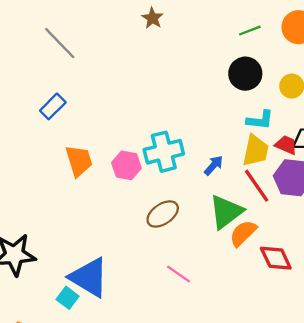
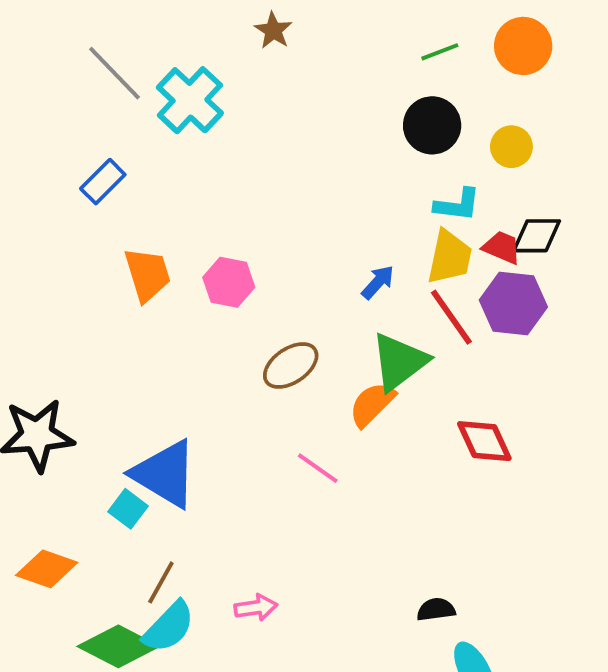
cyan cross: (164, 152) -> (190, 100), moved, turned -33
orange semicircle: (243, 233) -> (372, 404), moved

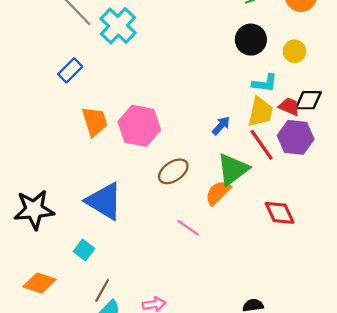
pink hexagon: (229, 282) -> (139, 126), size x1.5
blue triangle: (165, 474) -> (104, 201), moved

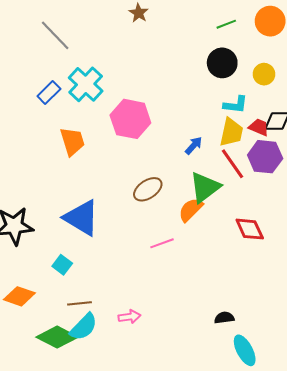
cyan cross: (118, 26) -> (86, 84), moved
pink hexagon: (139, 126) -> (130, 119), moved
pink line: (188, 228) -> (162, 243), turned -55
brown line: (102, 290) -> (80, 303), turned 55

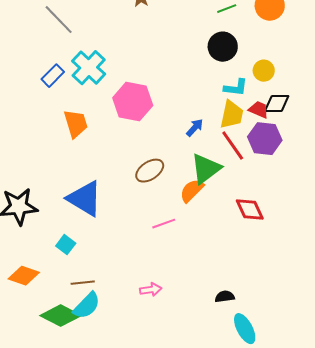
yellow circle: (264, 74) -> (264, 71), moved
pink arrow: (129, 317) -> (151, 290), moved

